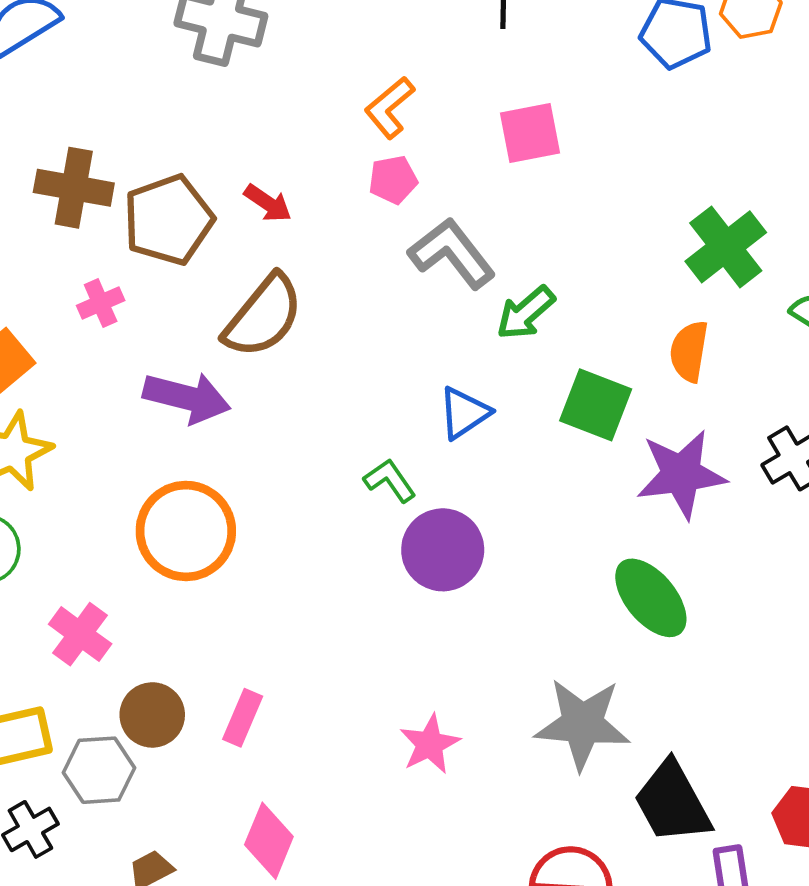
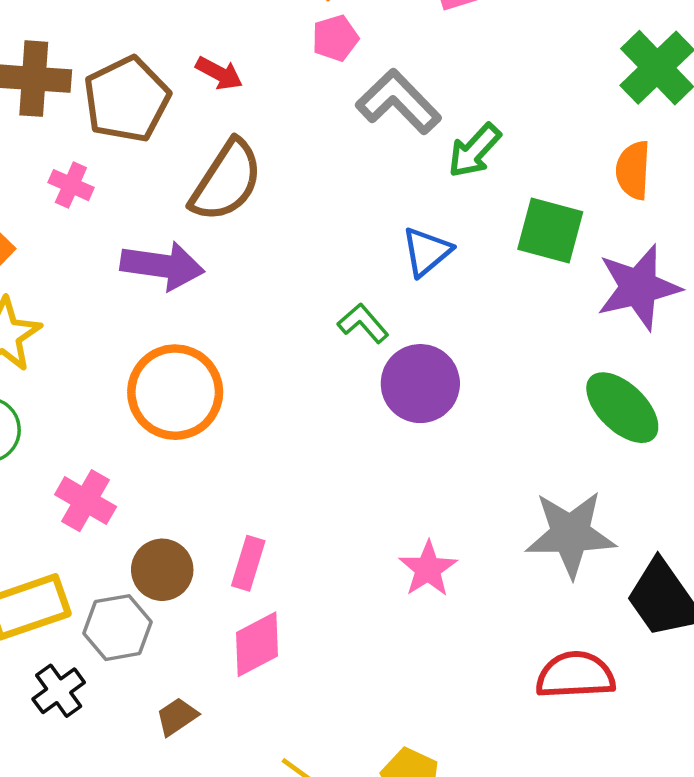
pink cross: (101, 303) -> (71, 185), turned -36
pink diamond: (269, 841) -> (257, 644), moved, turned 46

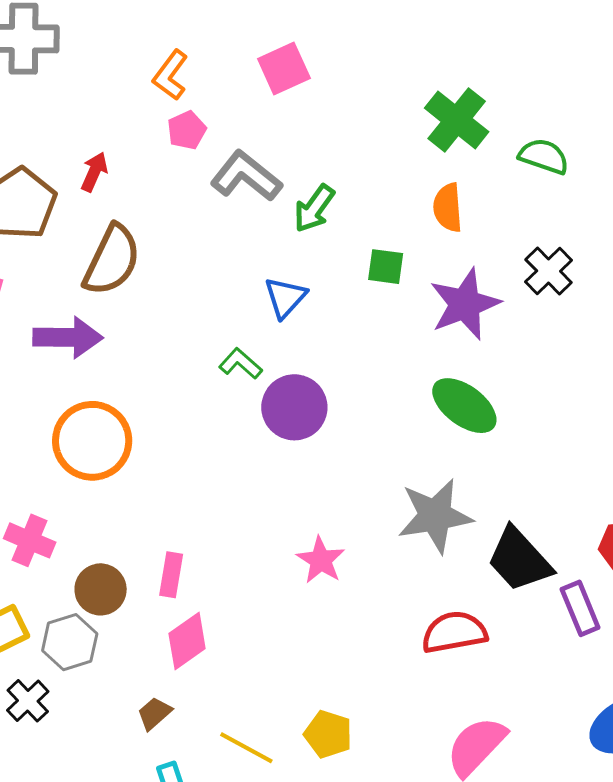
red arrow: (219, 73) -> (94, 172), turned -87
green square: (550, 231) -> (386, 267), size x0.7
brown trapezoid: (177, 717) -> (154, 713), moved

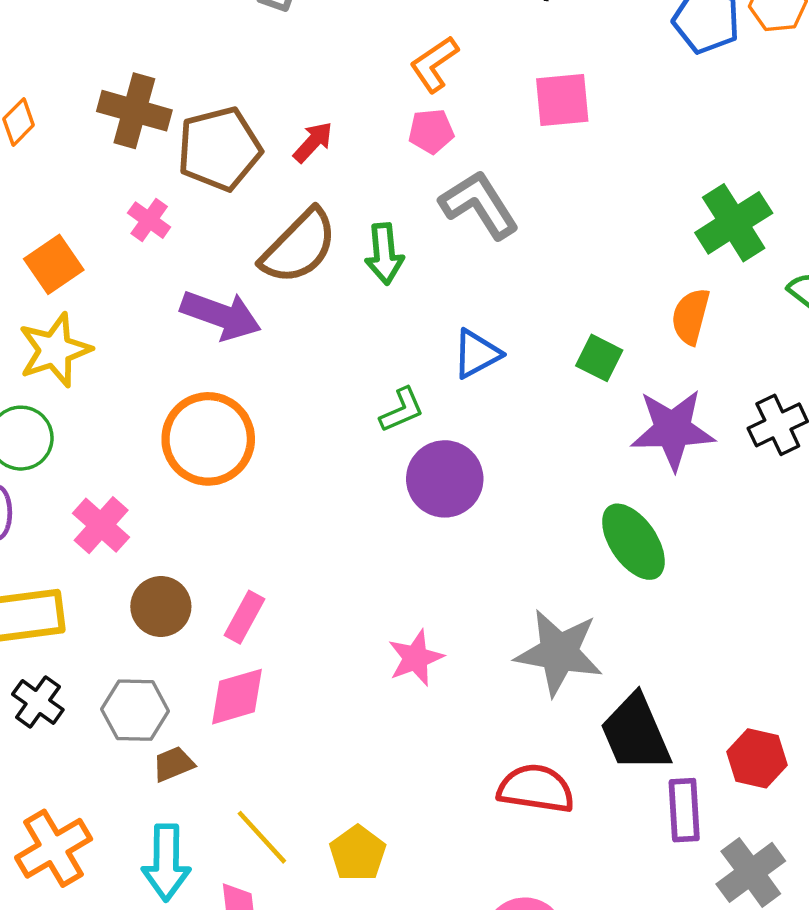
green arrow: (314, 208) -> (384, 254), moved, turned -60
green L-shape: (241, 364) -> (402, 410), turned 96
gray hexagon: (70, 642) -> (135, 710), moved
black cross: (28, 701) -> (38, 702), turned -30

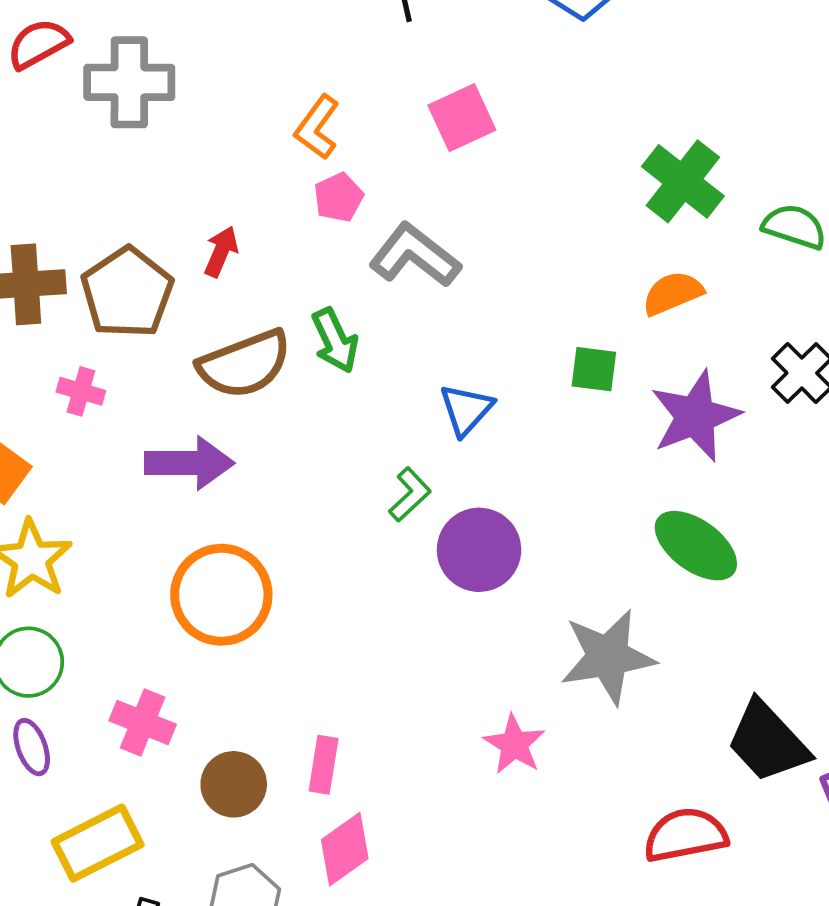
brown semicircle: (299, 247) -> (245, 364), turned 44
orange semicircle: (691, 316) -> (673, 293), turned 72
gray star: (559, 652) -> (608, 657), moved

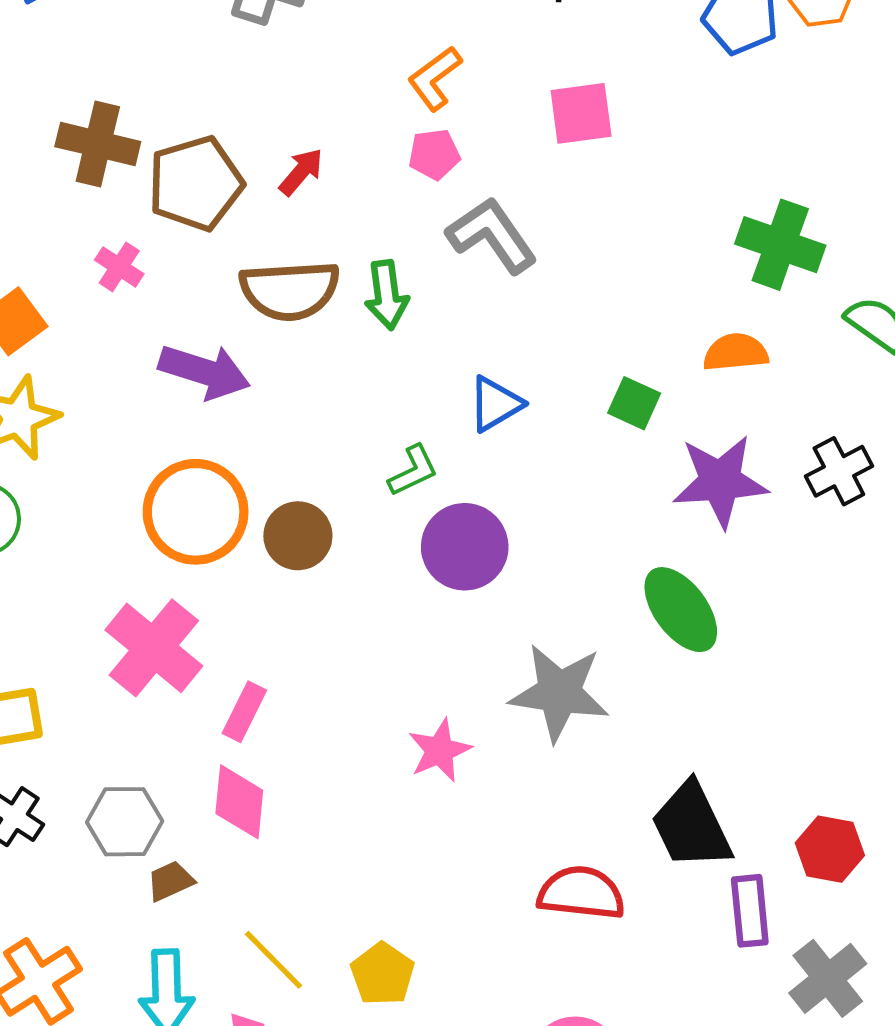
green cross: (683, 181) -> (780, 245), turned -36
pink cross: (143, 722) -> (154, 648), moved, size x1.5
brown circle: (234, 784) -> (298, 536), moved
pink diamond: (345, 849) -> (239, 802), turned -66

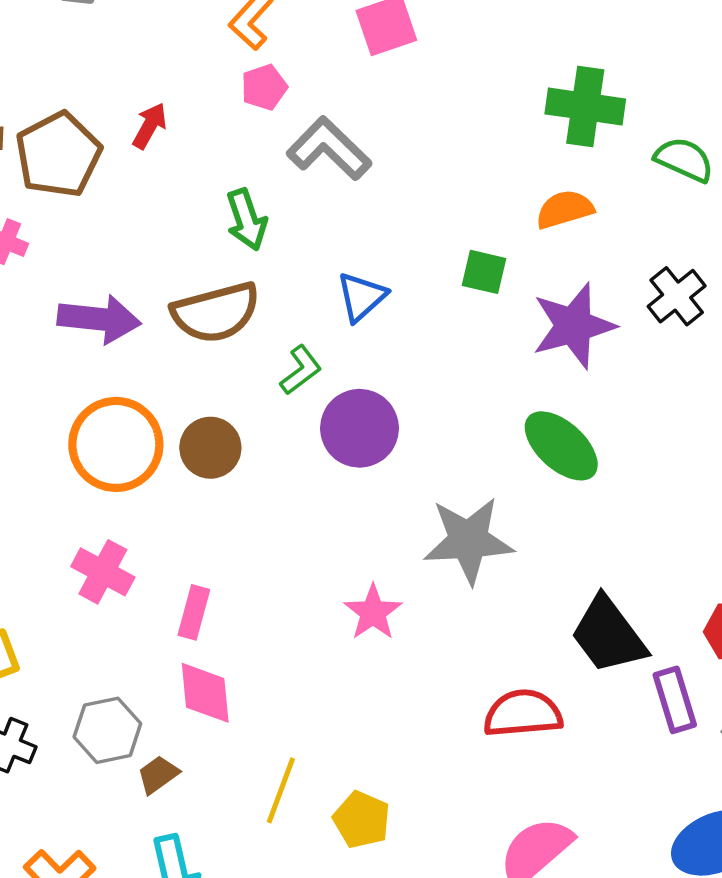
brown semicircle: (290, 290) -> (216, 312), moved
pink cross: (154, 648) -> (103, 572), size x0.7
yellow line: (274, 960) -> (281, 790), moved, turned 76

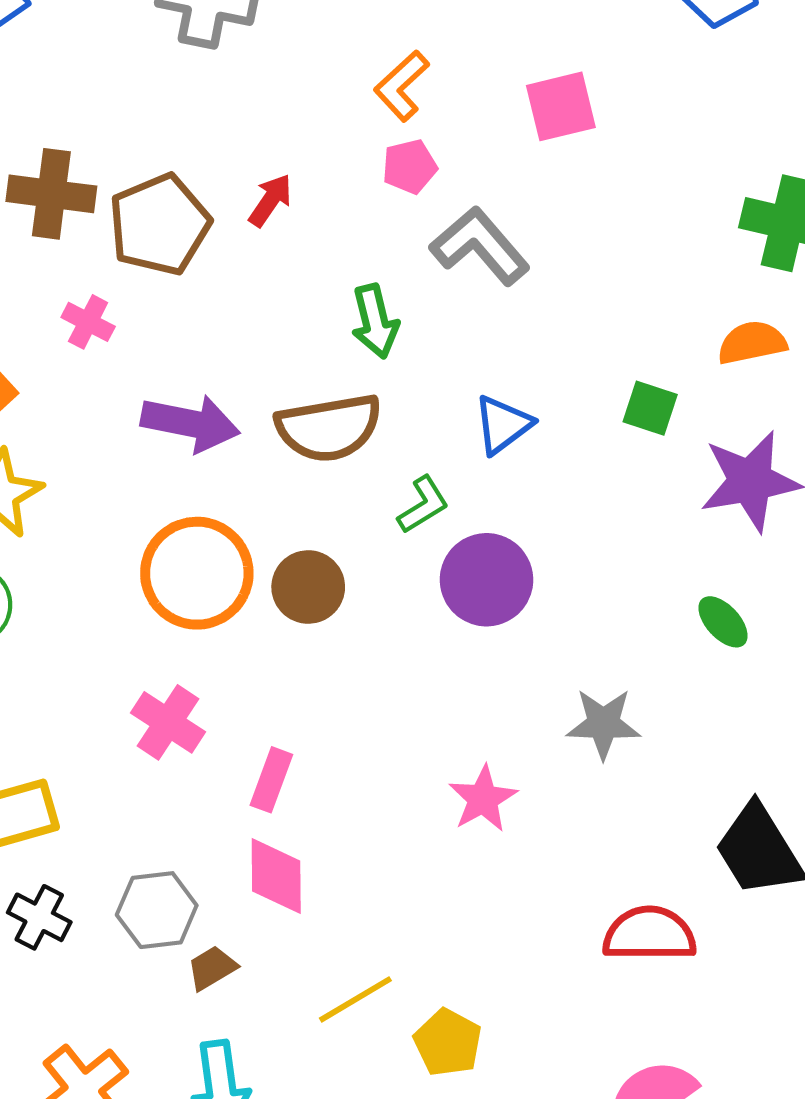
green ellipse: (561, 446) -> (723, 622), size x0.6
gray star: (468, 540) -> (603, 724), size x0.7
yellow line: (281, 790) -> (355, 999), turned 34

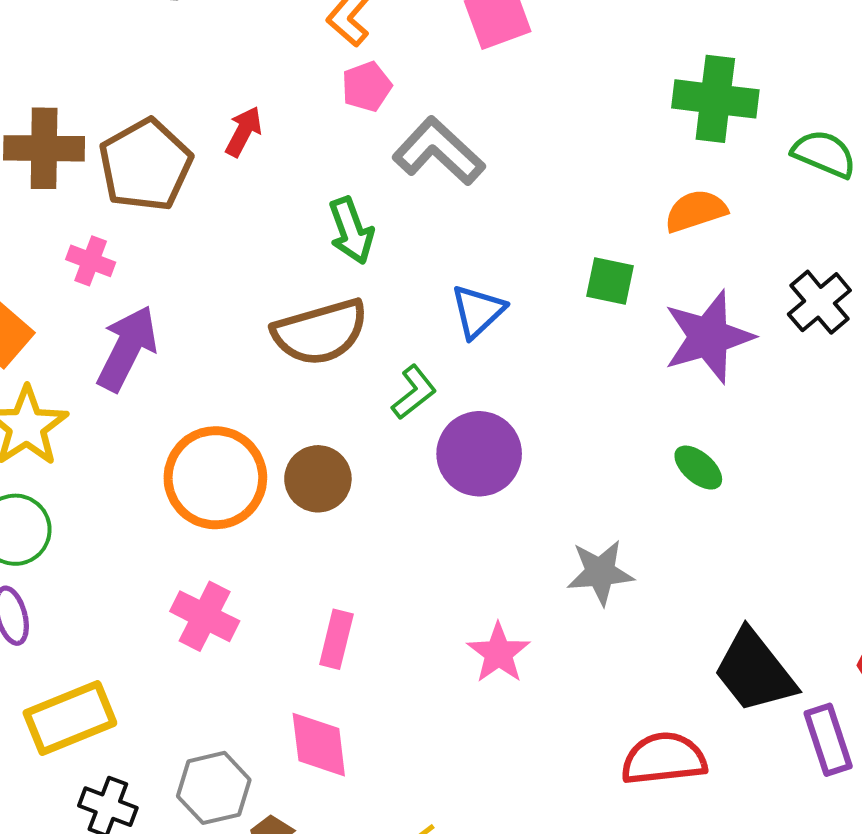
purple arrow: (190, 423) -> (127, 348), moved, turned -68
pink rectangle: (271, 780) -> (336, 639), moved

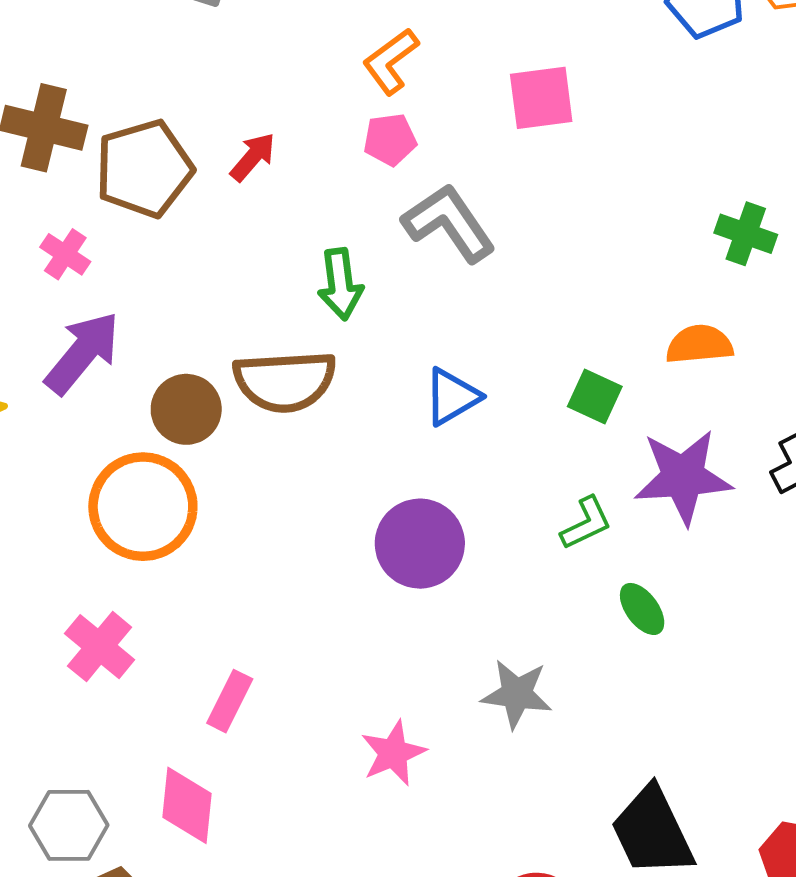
green cross: (715, 99) -> (746, 234), size x0.7
green L-shape: (414, 392) -> (586, 523), moved
brown circle: (318, 479) -> (186, 409), moved

